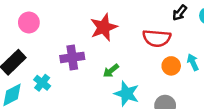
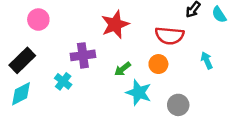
orange circle: (171, 66) -> (158, 64), moved
cyan cross: (42, 83) -> (63, 81), moved

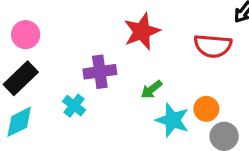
pink circle: (38, 20) -> (26, 35), moved
orange circle: (158, 64) -> (206, 109), moved

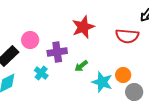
pink circle: (26, 35) -> (30, 40), moved
green arrow: (151, 89) -> (81, 66), moved

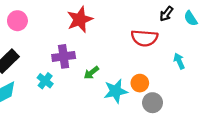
red star: (83, 27) -> (80, 20), moved
pink circle: (30, 40) -> (17, 21), moved
cyan star: (102, 82) -> (116, 91), turned -30

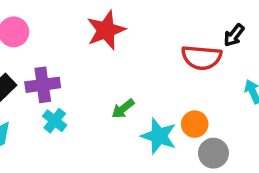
black arrow: (166, 14) -> (234, 35), moved
purple cross: (64, 56) -> (43, 85), moved
cyan star: (116, 91) -> (159, 136), turned 30

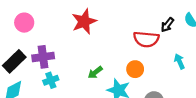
cyan cross: (55, 121) -> (51, 80), turned 32
orange circle: (195, 124) -> (135, 69), moved

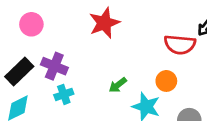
purple cross: (43, 57) -> (54, 66), turned 30

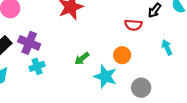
red semicircle: (180, 45) -> (133, 25), size x0.7

